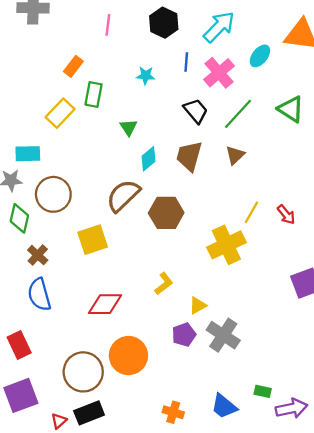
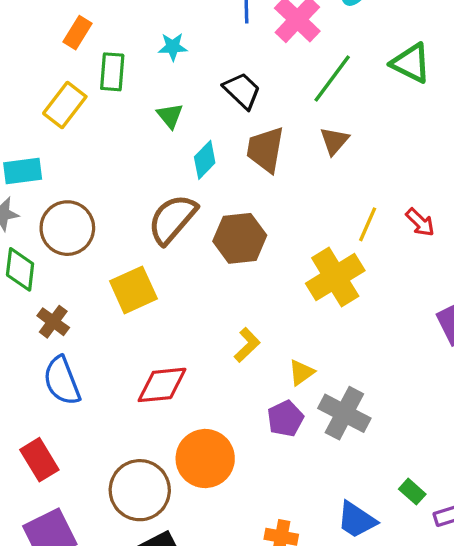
cyan star: (146, 75) -> (173, 47), moved
black trapezoid: (196, 111) -> (242, 91), moved
green rectangle: (263, 391) -> (412, 492), turned 35

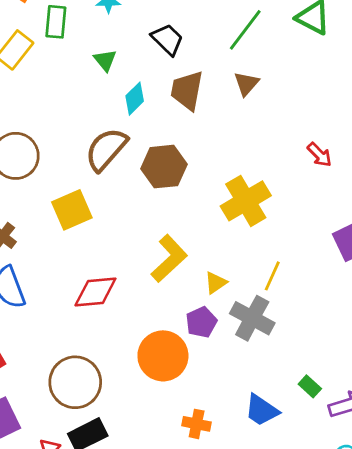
yellow line: (368, 224) -> (272, 276), moved
yellow L-shape: (247, 345) -> (169, 258), size x1.6
orange circle: (205, 459) -> (163, 356), moved

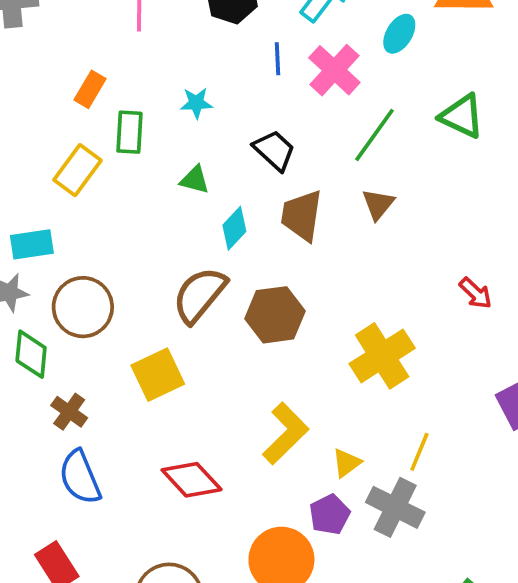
green triangle: (105, 60) -> (195, 180), turned -35
red diamond: (95, 292) -> (192, 480), turned 54

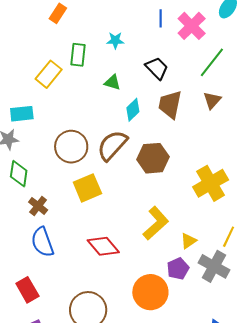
orange rectangle: (90, 89) -> (58, 13), moved
brown circle: (83, 307) -> (71, 147), moved

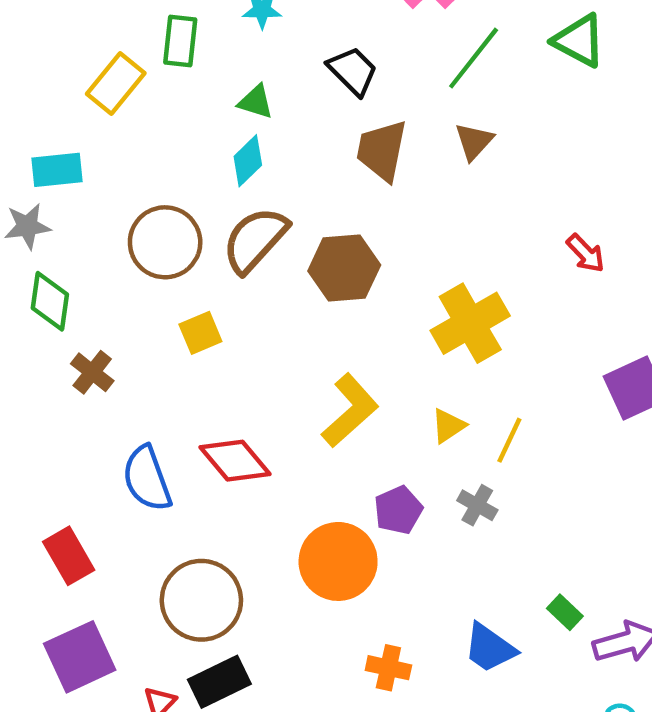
cyan diamond: (133, 110) -> (248, 161), moved
yellow square: (87, 188) -> (200, 333), size x0.7
yellow triangle: (188, 241) -> (448, 426), moved
blue semicircle: (42, 242) -> (147, 479), moved
gray cross: (214, 266) -> (477, 505), size x0.6

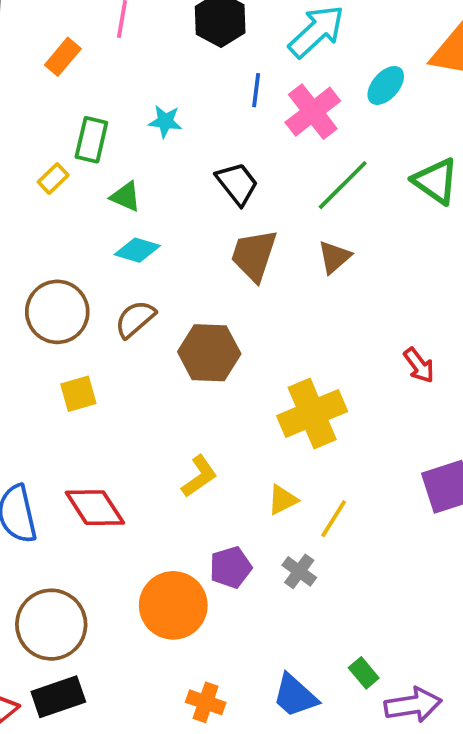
yellow rectangle: (116, 83) -> (53, 179), moved, size x0.6
green triangle: (256, 102) -> (126, 197), moved
cyan diamond: (248, 161) -> (137, 250), turned 54
brown semicircle: (255, 240) -> (135, 319), size x0.7
yellow L-shape: (350, 411) -> (199, 476), size x0.7

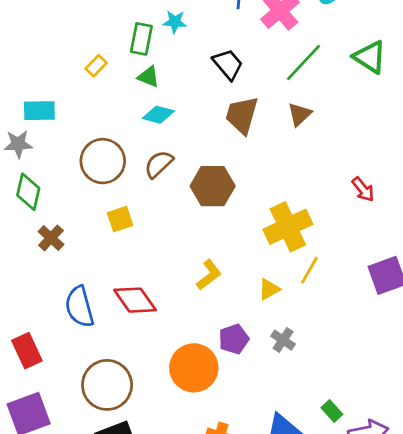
green rectangle: (91, 140) -> (141, 39), moved
yellow line: (334, 519) -> (309, 270), moved

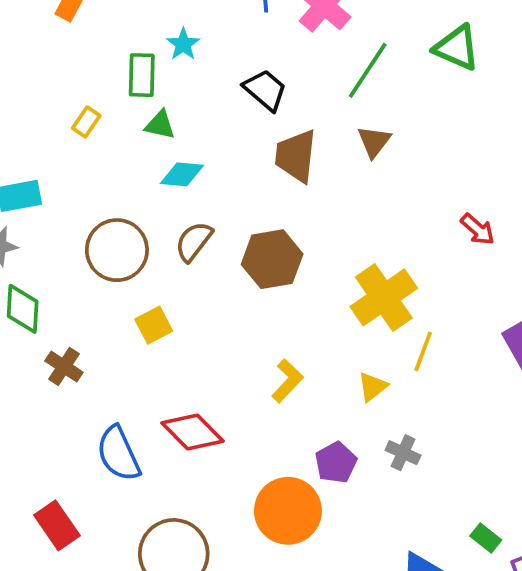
cyan star: (175, 22) -> (183, 44), turned -30

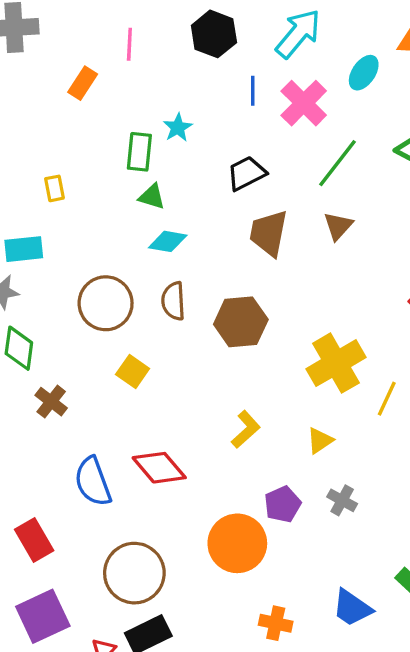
black trapezoid: (265, 90) -> (246, 173), turned -72
yellow rectangle: (86, 122) -> (54, 188), moved, turned -50
brown semicircle: (194, 241) -> (173, 301), turned -45
yellow square: (154, 325) -> (133, 371), turned -32
yellow line: (423, 351) -> (387, 399), moved

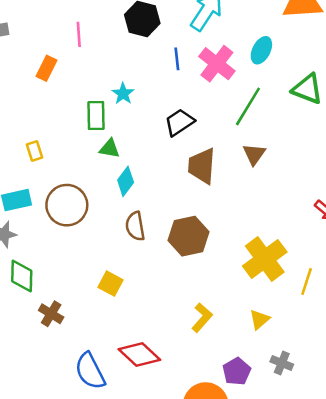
cyan ellipse: (364, 73) -> (261, 50), moved
cyan diamond: (168, 241) -> (126, 181), turned -56
brown circle: (106, 303) -> (67, 205), moved

